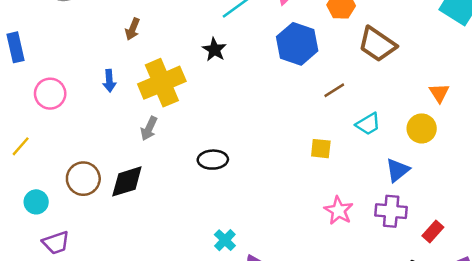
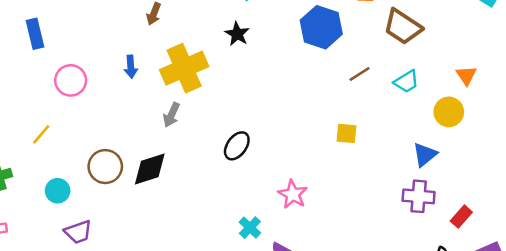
cyan trapezoid: (368, 124) -> (406, 82), moved
black ellipse: (213, 160) -> (237, 146), turned -52
pink star: (339, 211) -> (293, 194), moved

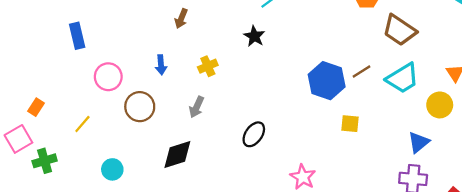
blue hexagon: (321, 27) -> (327, 81), moved
yellow cross: (184, 68) -> (208, 66), size x0.5
cyan trapezoid: (406, 82) -> (403, 78), size x1.5
brown circle: (105, 167) -> (140, 107), moved
cyan circle: (58, 191) -> (112, 169), moved

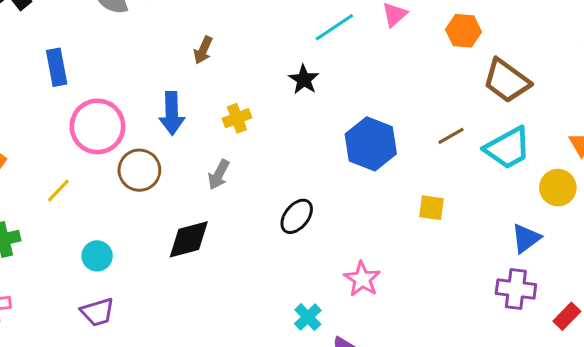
blue arrow: (161, 65) -> (172, 113), size x1.5
pink circle: (108, 77) -> (97, 126), size x1.4
blue hexagon: (327, 81) -> (371, 144), moved

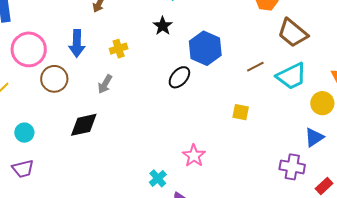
blue hexagon: (371, 144) -> (205, 48), moved
black ellipse: (297, 216) -> (179, 77), moved
blue triangle: (526, 238) -> (314, 137), moved

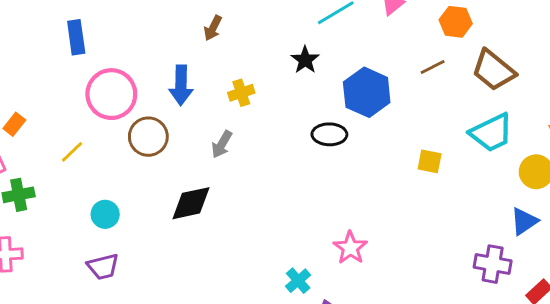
brown line: (255, 67) -> (433, 67), moved
black ellipse: (179, 77) -> (329, 134), turned 50
yellow square: (241, 112) -> (430, 161), moved

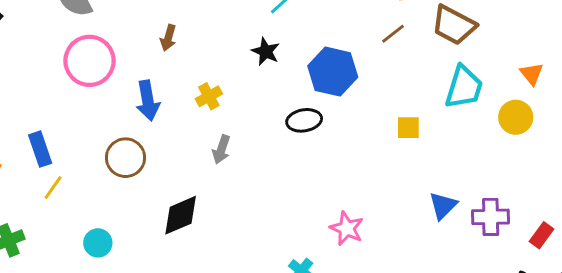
blue rectangle: (76, 37) -> (40, 149), moved
pink circle: (111, 94) -> (89, 61), moved
cyan trapezoid: (491, 133) -> (464, 87), turned -36
gray arrow: (222, 144) -> (221, 150), moved
blue triangle: (524, 221) -> (443, 206), moved

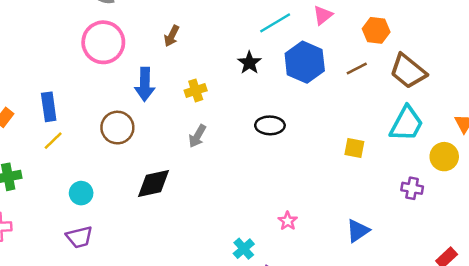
blue hexagon: (333, 72) -> (305, 62), moved
blue triangle: (443, 206) -> (358, 231), moved
purple cross: (491, 217) -> (412, 188), moved, size x0.7
pink star: (347, 228) -> (288, 221), size x0.7

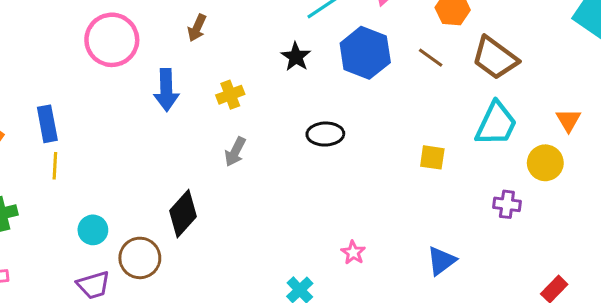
brown line: (357, 69) -> (431, 58), turned 65
brown circle: (117, 128) -> (140, 258), moved
yellow line: (53, 141) -> (55, 166), turned -40
black diamond: (153, 184) -> (183, 214), turned -33

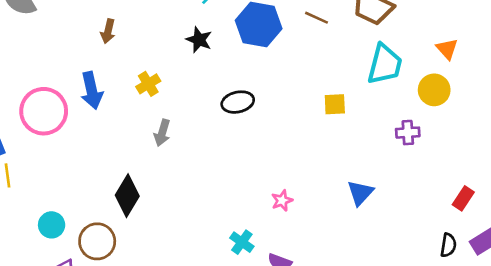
pink circle: (112, 40) -> (44, 111), moved
pink star: (353, 253) -> (282, 201), turned 30

